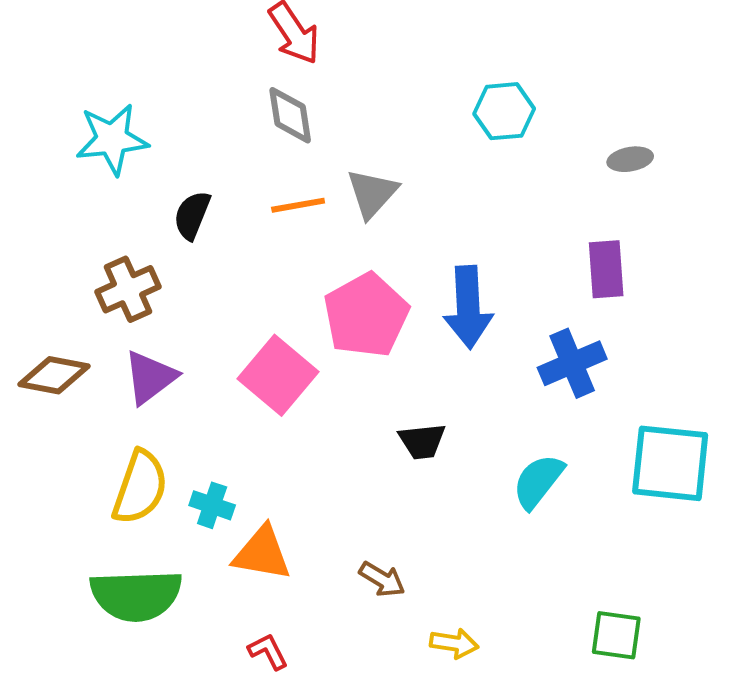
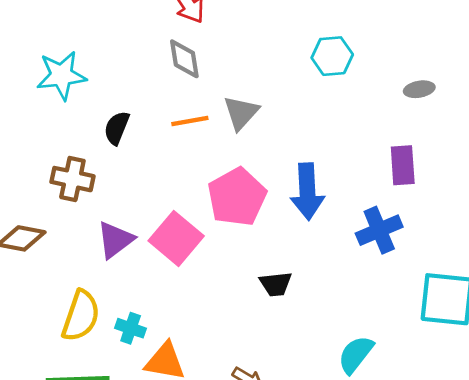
brown cross: (128, 289) -> (72, 179), turned 36
purple triangle: (150, 377) -> (115, 240), moved
cyan semicircle: (538, 481) -> (356, 354), moved

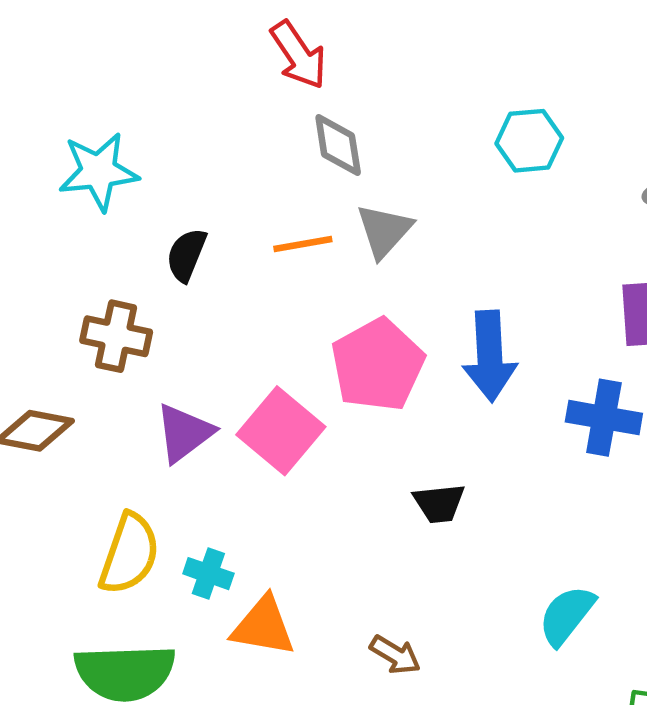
gray diamond: (184, 59) -> (338, 145), moved
blue cross: (379, 230) -> (604, 418), turned 33

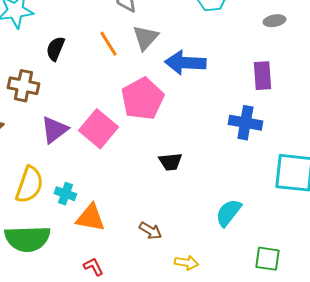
orange line: (303, 244) -> (108, 44), turned 68
blue arrow: (490, 356) -> (185, 63), moved, turned 96

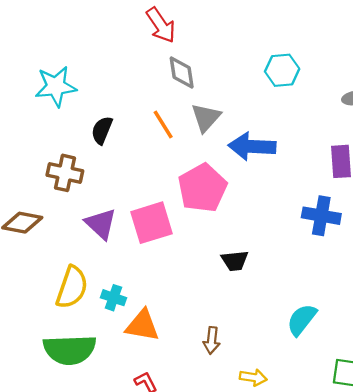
pink square: (98, 129) -> (152, 223), turned 33
purple triangle: (54, 130) -> (101, 224), turned -40
brown arrow: (150, 231) -> (212, 340), turned 65

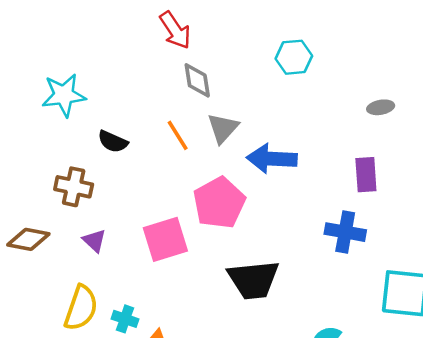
cyan hexagon: (282, 70) -> (294, 57), moved
black semicircle: (102, 130) -> (113, 142), turned -88
purple triangle: (101, 224) -> (94, 241), moved, size x0.7
black trapezoid: (235, 261) -> (253, 280), size x1.8

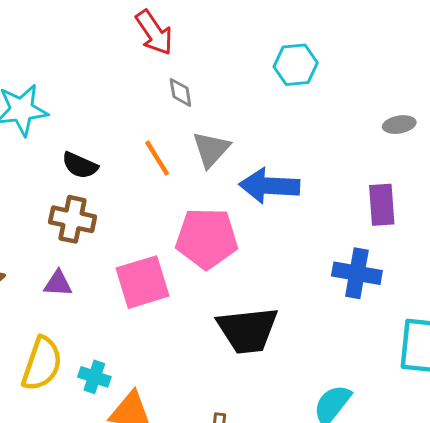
gray diamond: (197, 80) -> (180, 92), size x0.7
brown cross: (74, 187) -> (73, 219), moved
pink pentagon: (219, 203) -> (207, 238), turned 30
purple triangle: (94, 241) -> (58, 284), turned -40

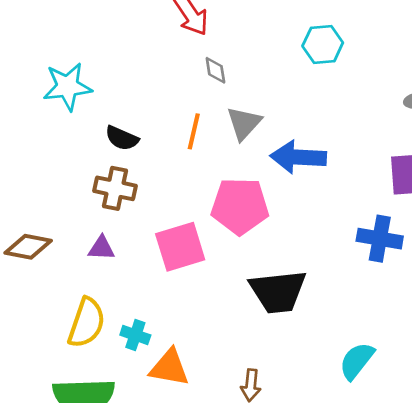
orange line: (157, 158) -> (194, 131), turned 45

